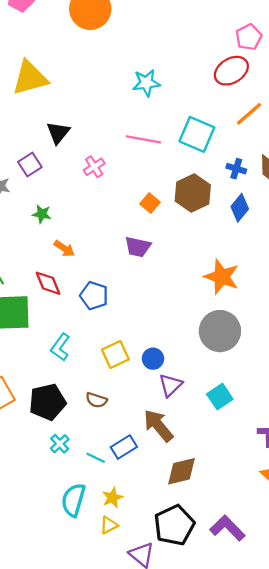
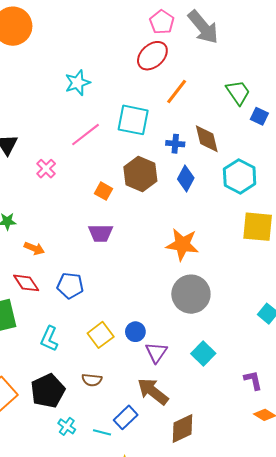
pink line: (143, 139) -> (85, 135), turned -36

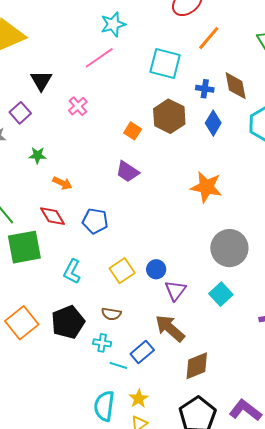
pink line: (85, 135) -> (99, 58), moved
purple trapezoid: (101, 233) -> (127, 172), turned 30
gray circle: (191, 294) -> (229, 248), moved
cyan cross: (67, 426) -> (102, 343), moved, turned -30

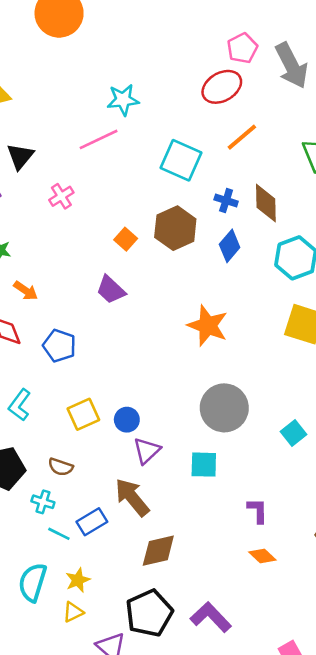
cyan square: (221, 294) -> (204, 465), turned 35

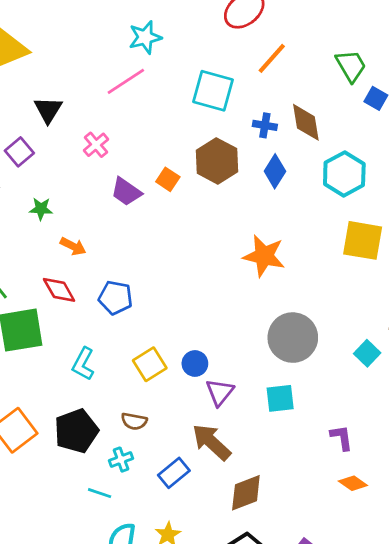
purple trapezoid: (111, 290) -> (126, 192), moved
cyan cross: (43, 502) -> (121, 460), turned -30
cyan line: (59, 534) -> (100, 493), moved

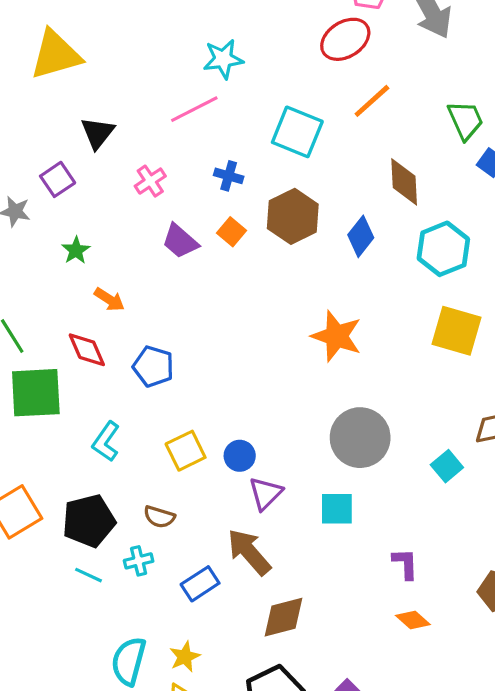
blue cross: (265, 125) -> (229, 176), moved
green star: (41, 209) -> (76, 250), turned 30
cyan line: (100, 493) -> (89, 575), moved

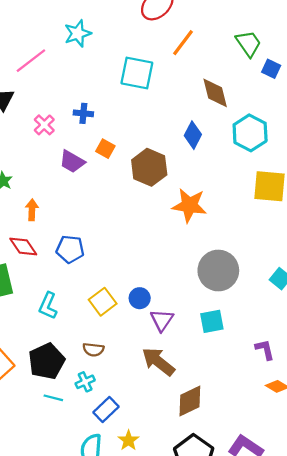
pink line: (194, 109) -> (31, 61), moved
blue cross: (229, 176) -> (83, 113), moved
brown hexagon: (293, 216) -> (149, 167), moved
orange arrow: (109, 299) -> (32, 210), turned -110
blue rectangle: (200, 584) -> (106, 410), moved

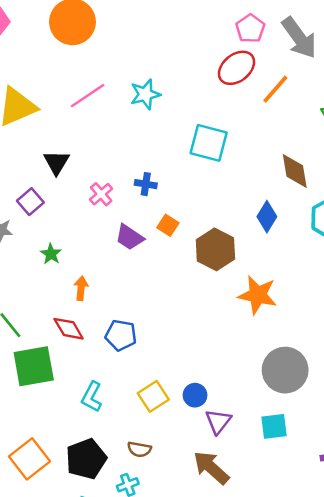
orange line: (183, 43) -> (275, 89), moved
pink line: (31, 61) -> (88, 96), moved

